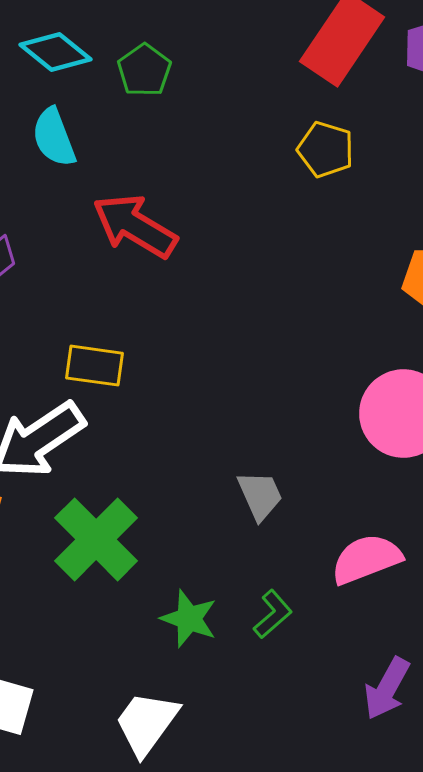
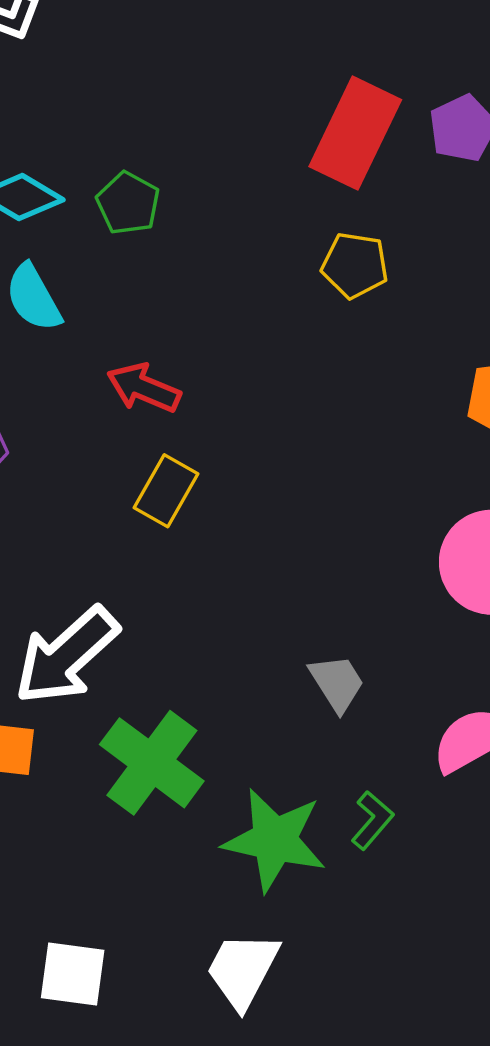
red arrow: (135, 226) -> (144, 388), size x0.7
yellow rectangle: (95, 366) -> (166, 491), moved, turned -60
green star: (189, 619) -> (275, 840), size x1.5

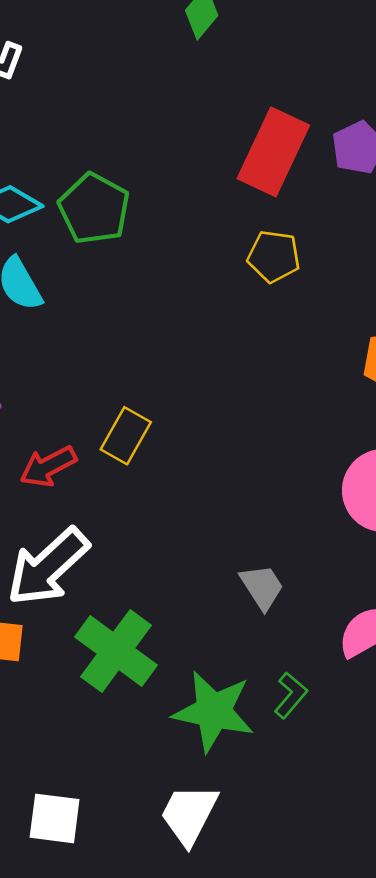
green pentagon: (128, 203) -> (94, 209), size x1.4
red arrow: (144, 388) -> (48, 466), moved, turned -50

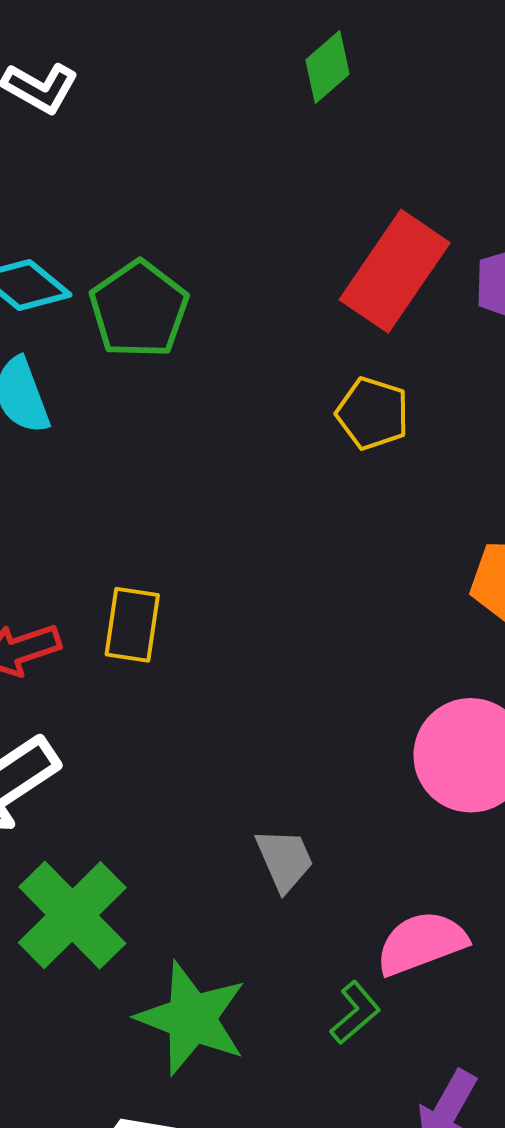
yellow rectangle: (126, 436) -> (132, 625), turned -30
green L-shape: (291, 695) -> (355, 1013), moved

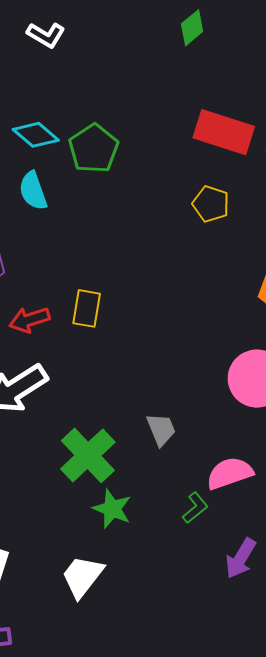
red rectangle: (395, 271) -> (224, 132), turned 72
green cross: (72, 915) -> (88, 455), moved
green star: (192, 1018) -> (112, 509), size x0.7

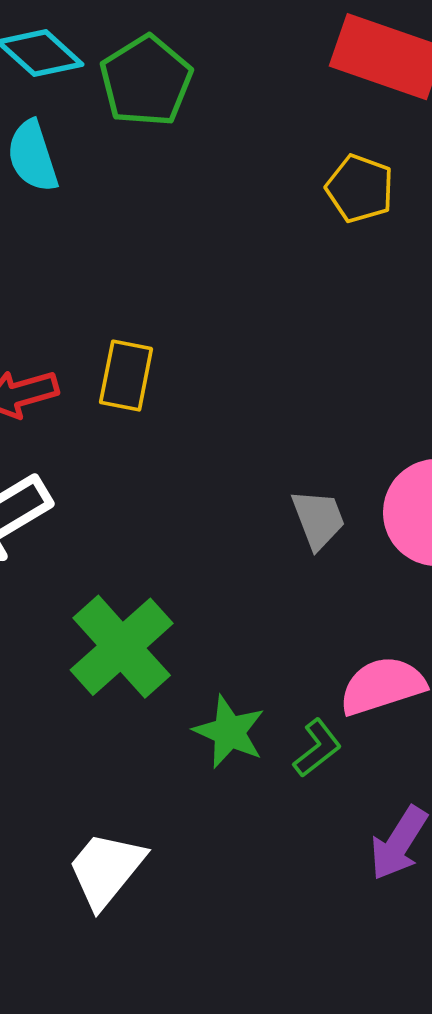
gray trapezoid: (161, 429) -> (318, 519), moved
green star: (112, 509) -> (229, 732), moved

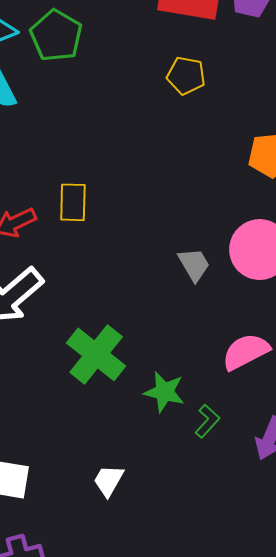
green L-shape: (317, 748) -> (207, 421), moved
white trapezoid: (106, 869) -> (108, 481), size x0.7

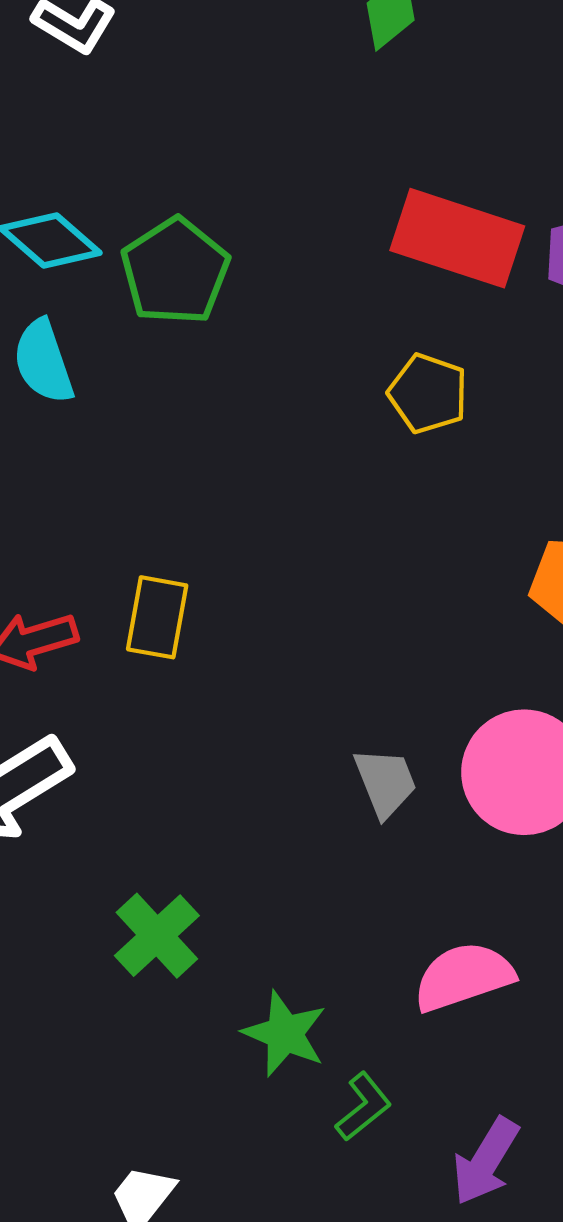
green cross: (96, 354) -> (157, 936), size x0.7

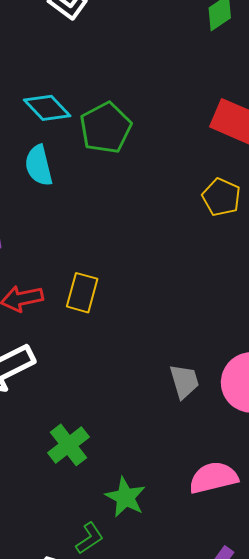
green L-shape: (363, 1107) -> (90, 538), moved

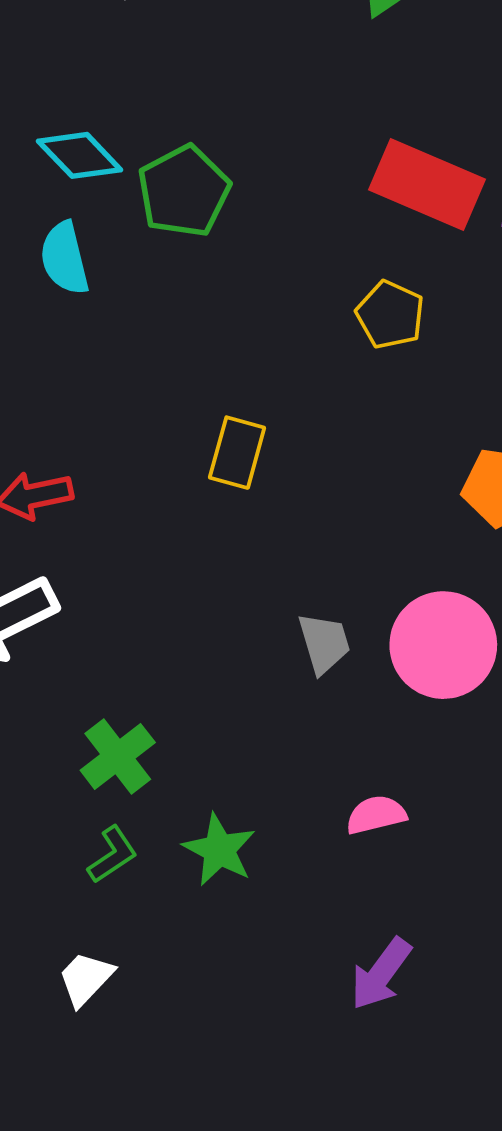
yellow rectangle: (82, 293) -> (237, 453), moved
pink semicircle: (213, 478) -> (376, 815), size x0.7
green L-shape: (90, 538) -> (112, 855), moved

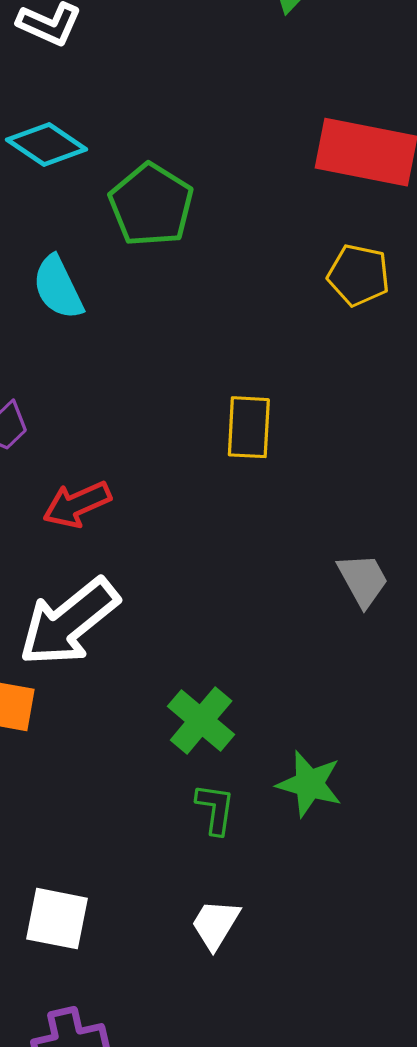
cyan diamond: (80, 155) -> (47, 145), moved
green L-shape: (112, 855) -> (215, 809), turned -36

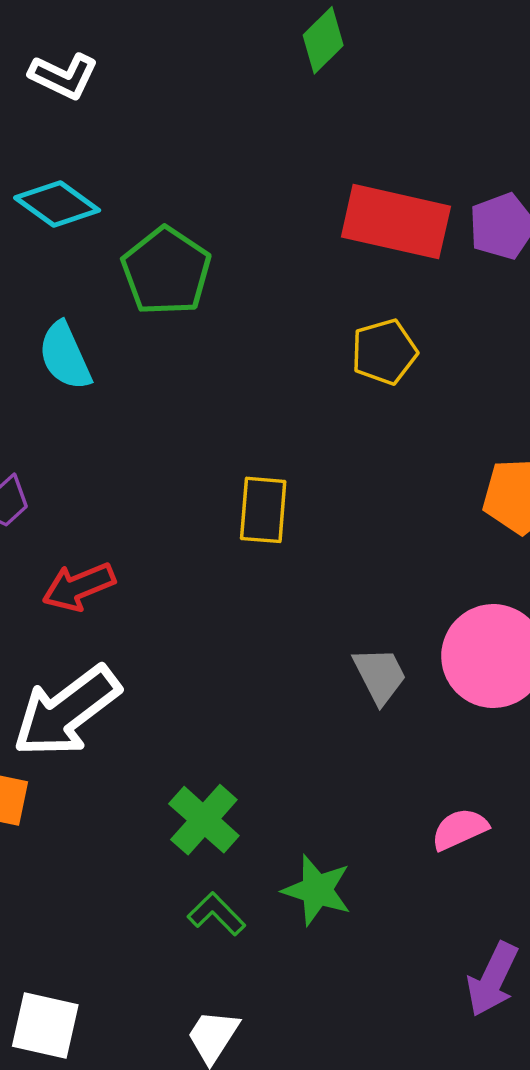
yellow pentagon: (359, 275) -> (384, 352), turned -30
green L-shape: (215, 809) -> (216, 914), turned -54

